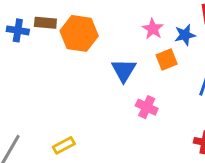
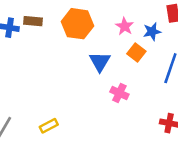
orange hexagon: (79, 33) -> (78, 24), moved
orange square: (167, 60) -> (136, 52), turned -30

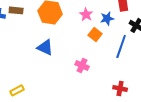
blue triangle: (100, 62) -> (45, 47), moved, turned -36
yellow rectangle: (49, 126) -> (17, 90), moved

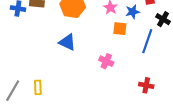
orange square: (95, 34) -> (120, 29), turned -32
yellow rectangle: (17, 90) -> (38, 87), turned -64

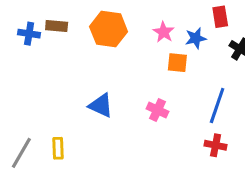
blue line: (147, 41) -> (217, 105), moved
blue triangle: (67, 42) -> (101, 105), moved

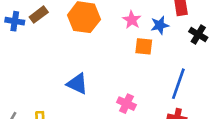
brown rectangle: (57, 26) -> (39, 15), turned -42
pink cross: (157, 110) -> (126, 104), moved

